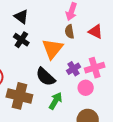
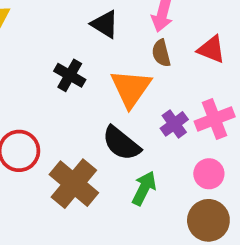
black triangle: (21, 17) -> (105, 24), moved
pink circle: (86, 88) -> (209, 174), moved
brown cross: (19, 96) -> (74, 184), turned 30

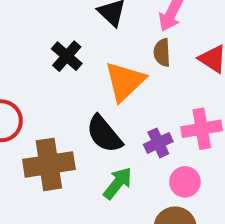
purple cross: (174, 124) -> (158, 143), moved
brown cross: (74, 184) -> (49, 164), turned 30

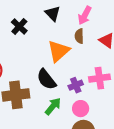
black cross: (67, 56) -> (19, 26), moved
pink circle: (185, 182) -> (81, 109), moved

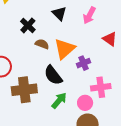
brown semicircle: (79, 36) -> (42, 44), moved, turned 112
pink cross: (99, 78) -> (101, 87), moved
purple cross: (76, 85) -> (83, 63), moved

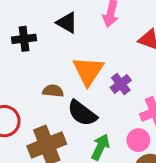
black cross: (28, 25) -> (24, 39), moved, turned -35
brown semicircle: (42, 44) -> (53, 91), moved

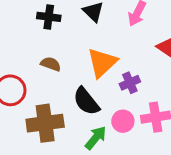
brown semicircle: (53, 91) -> (51, 64), moved
pink circle: (138, 140) -> (123, 121), moved

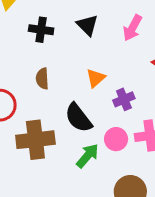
orange triangle: (102, 63) -> (96, 78), size x0.6
brown semicircle: (51, 64) -> (42, 79), turned -114

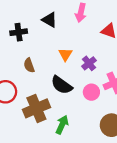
green arrow: (88, 156) -> (62, 125), moved

